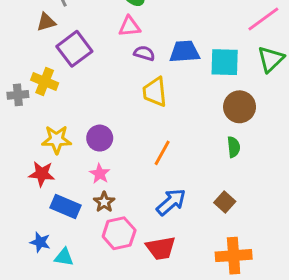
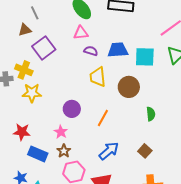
brown circle: (240, 107) -> (129, 87), moved
purple circle: (100, 138) -> (72, 109), moved
yellow star: (57, 140) -> (32, 93), moved

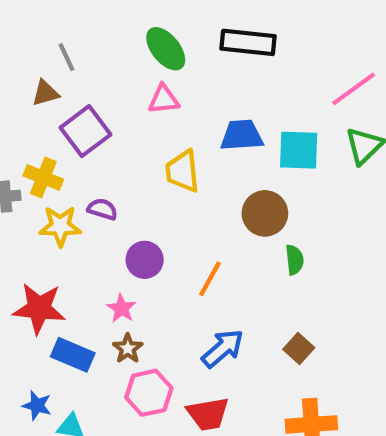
purple semicircle: (91, 51) -> (102, 209), moved
yellow trapezoid: (98, 77) -> (183, 171), moved
green semicircle: (151, 114) -> (294, 260), moved
red star: (22, 132) -> (39, 308), size x1.4

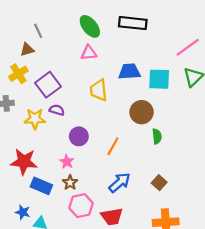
purple square: (86, 131) -> (48, 85), moved
yellow cross: (43, 177) -> (18, 74), moved, turned 36

